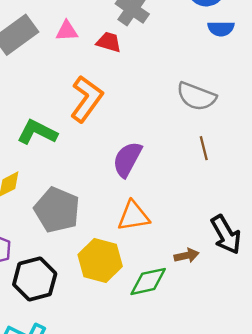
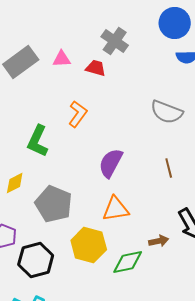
orange L-shape: (87, 99) -> (78, 114), size x0.7
green L-shape: (37, 132) -> (38, 141), turned -92
brown line: (204, 148) -> (169, 168), moved

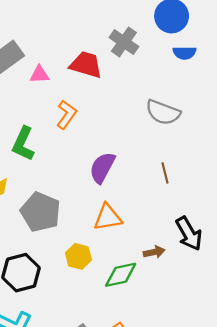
gray cross: (115, 41) -> (124, 42), moved
pink triangle: (62, 59) -> (39, 74), moved
red trapezoid: (96, 68) -> (86, 65), size x1.5
yellow hexagon: (89, 245) -> (78, 256), size x0.7

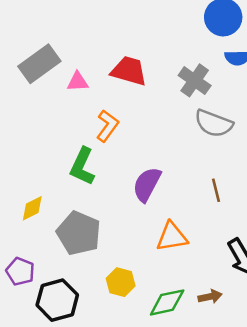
gray cross: (124, 42) -> (195, 80), moved
green L-shape: (23, 144) -> (82, 166), moved
orange triangle: (108, 217) -> (172, 237), moved
brown arrow: (154, 252) -> (210, 297), moved

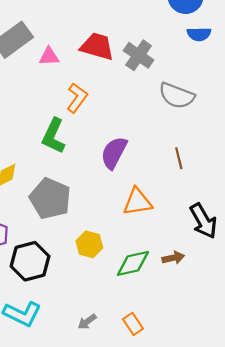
gray cross: (195, 80) -> (139, 55), moved

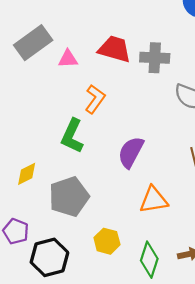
gray cross: (139, 55) -> (155, 58), turned -32
gray pentagon: (50, 199) -> (69, 197), turned 30
green diamond: (133, 263) -> (149, 260), turned -60

